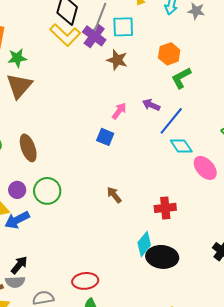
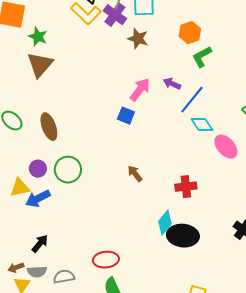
green star: (17, 58) -> (38, 37), turned 30
pink arrow: (119, 111) -> (140, 90), size x1.4
gray semicircle: (15, 282) -> (37, 272), moved

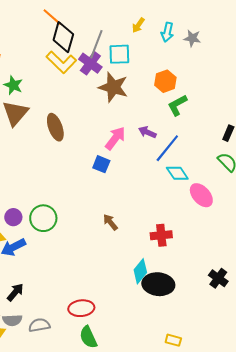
brown star: (138, 39) -> (113, 87), size x1.4
brown ellipse: (49, 127) -> (55, 127), moved

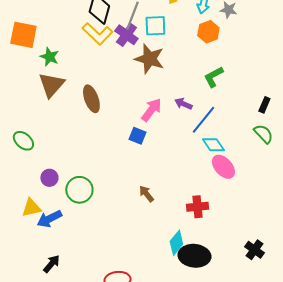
orange hexagon: (165, 81) -> (208, 32), moved
pink ellipse: (201, 195) -> (223, 167), moved
purple circle: (13, 217) -> (49, 178), moved

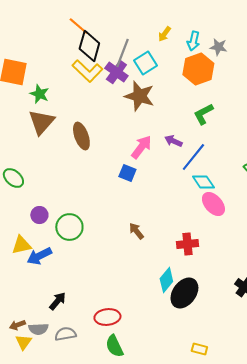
cyan square: (155, 26) -> (145, 63), turned -30
orange hexagon: (208, 32) -> (198, 69), size x1.4
black ellipse: (194, 256) -> (184, 293), turned -60
black arrow: (51, 264) -> (57, 301), moved

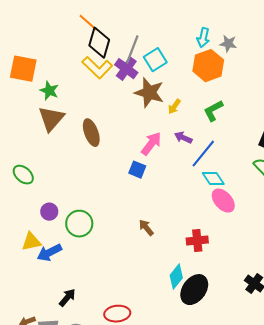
yellow arrow: (164, 34) -> (174, 107), moved

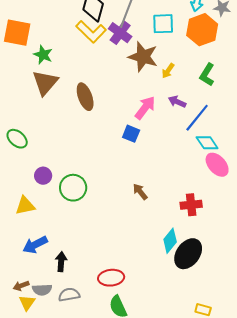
cyan square: (155, 60) -> (163, 24), moved, turned 30
green L-shape: (213, 111) -> (207, 75), turned -30
blue arrow: (49, 253) -> (35, 245), moved
black arrow: (67, 298) -> (61, 262), turned -36

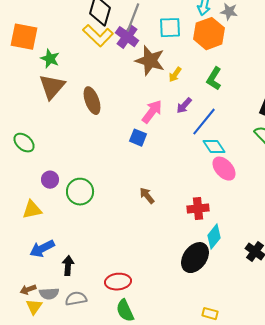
purple arrow: (177, 102) -> (184, 106), turned -72
cyan diamond: (170, 241) -> (214, 237), moved

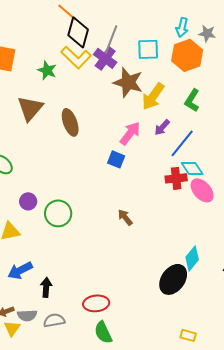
green star: (50, 59) -> (47, 70), moved
yellow arrow: (175, 75) -> (153, 96), size x1.8
red cross: (198, 209) -> (176, 178), moved

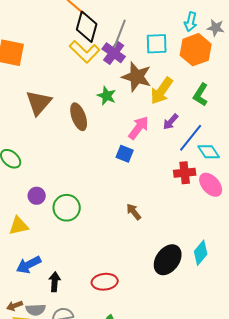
green star: (47, 70) -> (107, 96), moved
cyan diamond: (192, 168) -> (209, 152), moved
black ellipse: (173, 279) -> (168, 260), moved
red ellipse: (96, 303) -> (105, 282), moved

